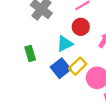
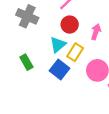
yellow rectangle: (78, 66) -> (75, 52), moved

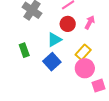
pink arrow: (96, 32) -> (90, 22), moved
yellow rectangle: (75, 52) -> (83, 52), moved

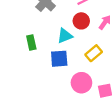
blue square: (52, 62) -> (59, 59), turned 30
pink circle: (85, 68) -> (81, 83), moved

